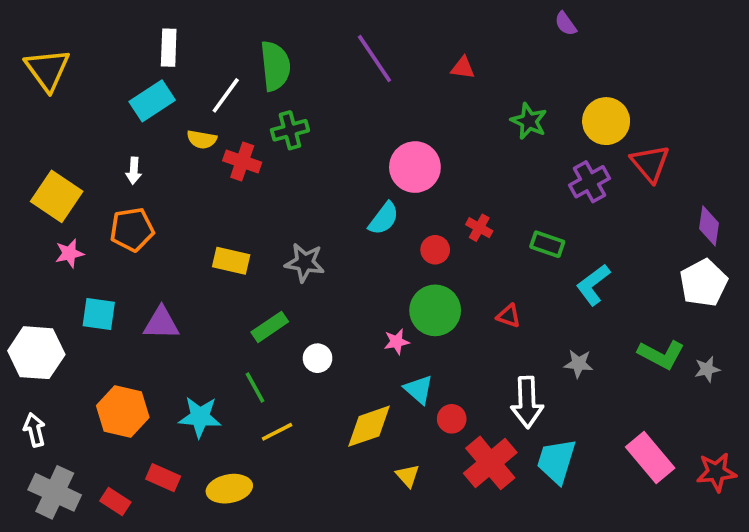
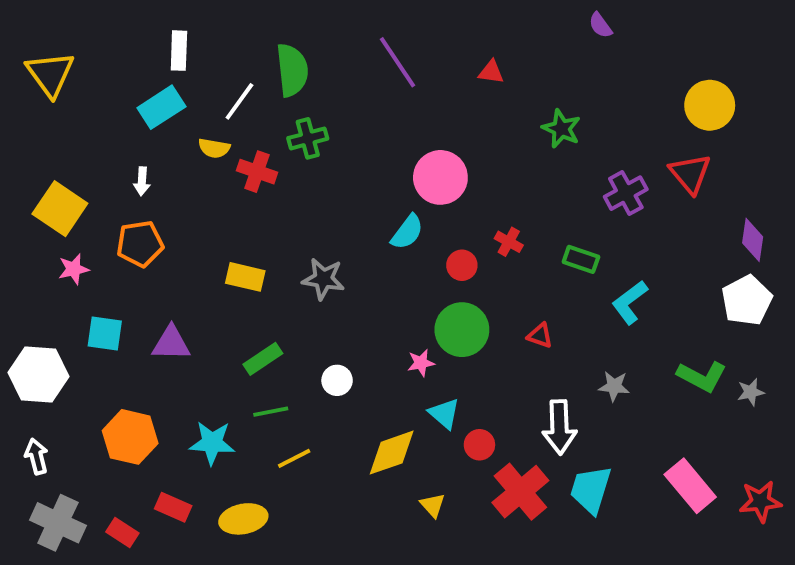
yellow circle: (606, 121) -> (710, 105), moved
green rectangle: (270, 327) -> (263, 359), moved
green line: (255, 388) -> (271, 412), turned -72

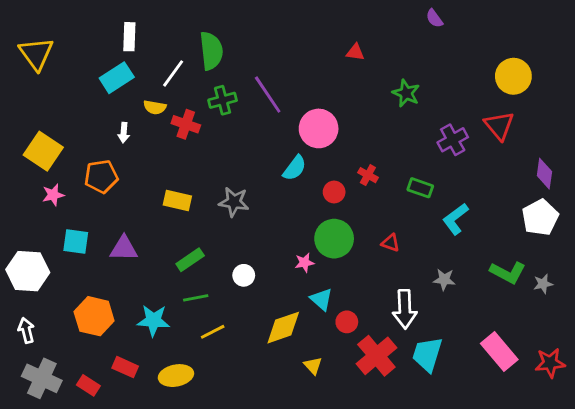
purple line: (398, 62) -> (268, 95), moved
white arrow: (142, 181) -> (124, 133), moved

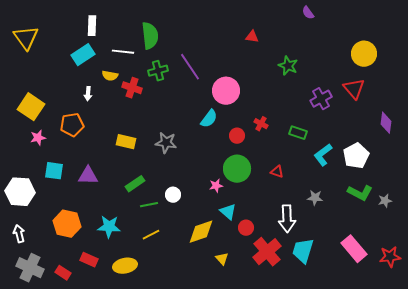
white line: (173, 73) -> (123, 52), turned 60
white pentagon: (540, 217) -> (356, 156), moved
green line: (196, 298) -> (149, 205), moved

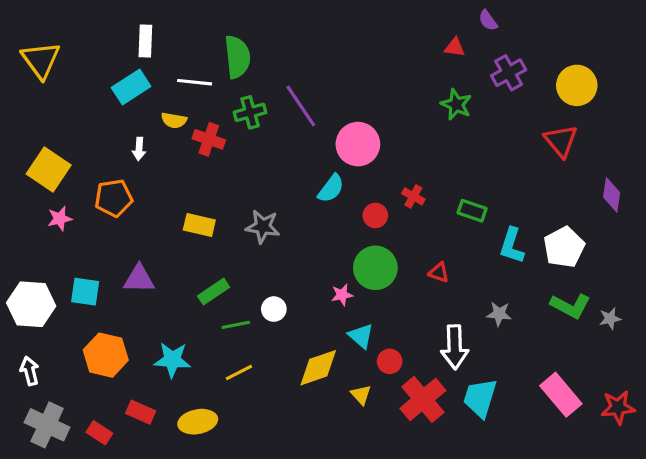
red triangle: (252, 37) -> (455, 47), moved
purple cross: (321, 99) -> (509, 73), moved
cyan L-shape: (323, 155) -> (512, 246), turned -35
cyan square: (54, 171) -> (85, 292), moved
yellow triangle: (222, 259) -> (361, 395), moved

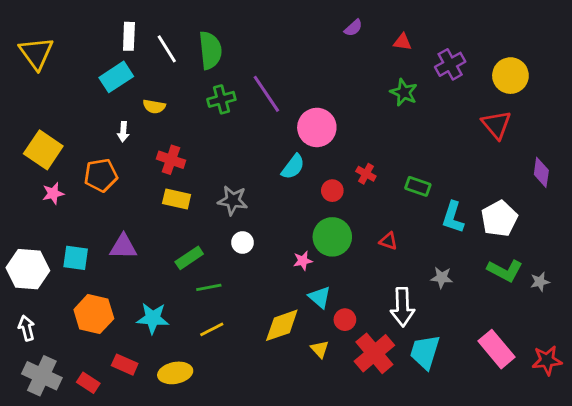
purple semicircle: (488, 20) -> (353, 28), moved, turned -96
white line: (195, 82) -> (167, 49), moved, turned 52
red cross: (209, 139) -> (171, 160), moved
white circle: (274, 309) -> (243, 242), moved

